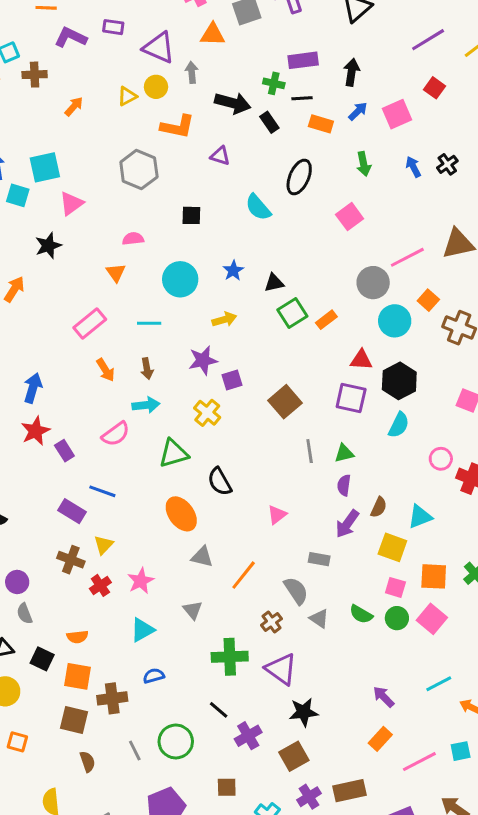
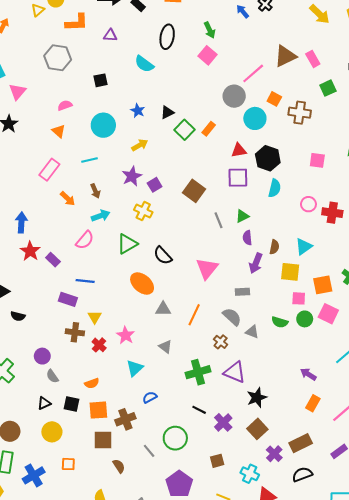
green arrow: (364, 164) -> (210, 30), moved
pink triangle: (277, 515) -> (207, 268), size x1.6

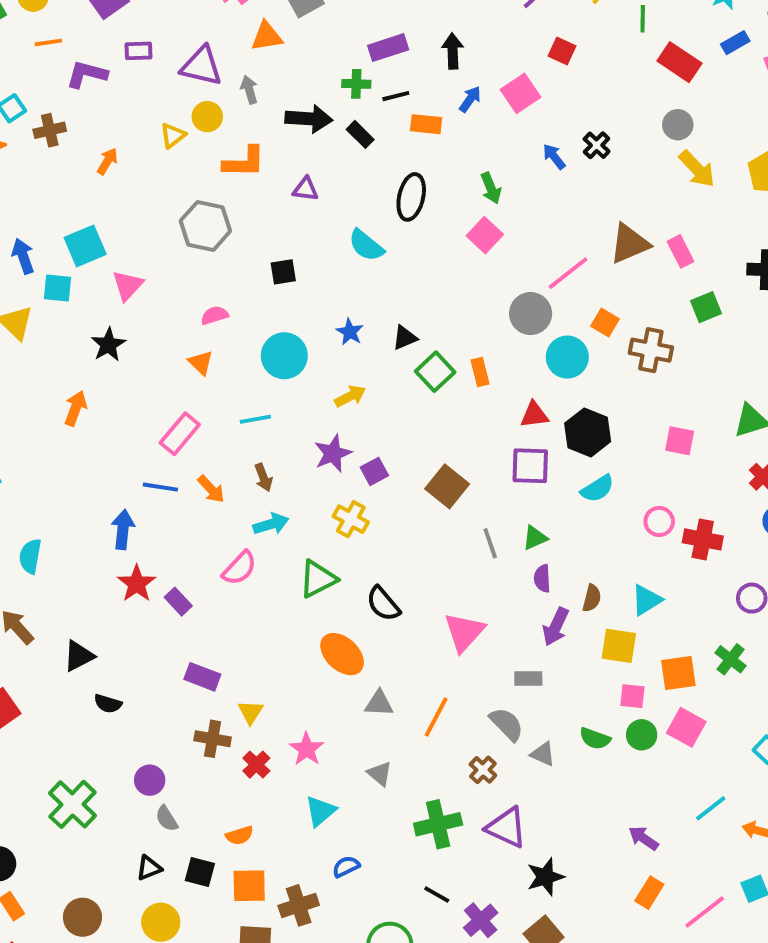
orange rectangle: (209, 129) -> (480, 372), turned -56
cyan semicircle: (275, 188) -> (597, 489), turned 42
blue line: (85, 281) -> (160, 487), moved

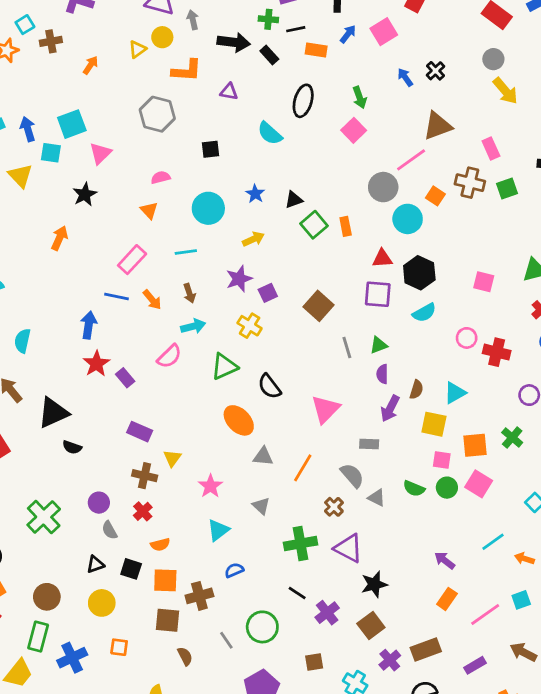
brown triangle: (629, 244) -> (438, 126), moved
brown cross: (651, 350) -> (470, 183), moved
black triangle: (79, 656) -> (53, 413), size x1.4
red cross: (256, 765) -> (143, 511), moved

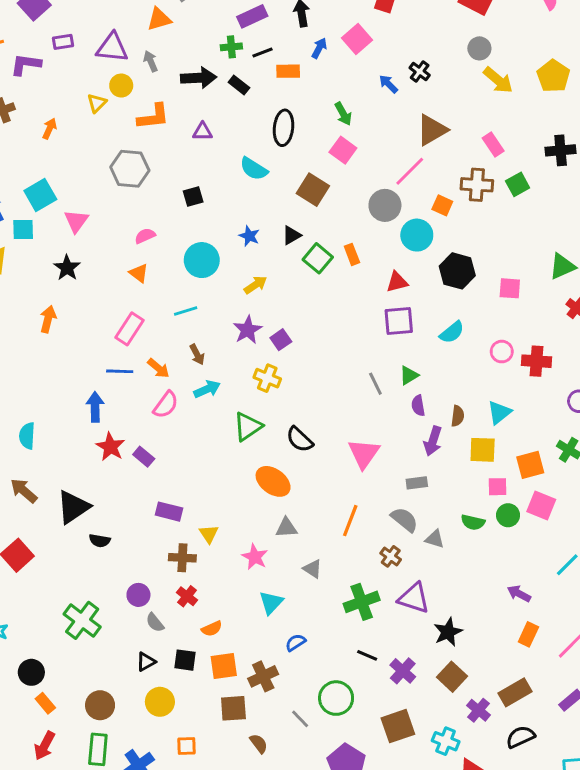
black hexagon: (419, 273) -> (457, 271), moved
brown square: (319, 306) -> (313, 190), moved
pink semicircle: (169, 356) -> (166, 405), moved
gray triangle: (263, 456) -> (286, 528), moved
brown square: (314, 662) -> (398, 726), size x1.6

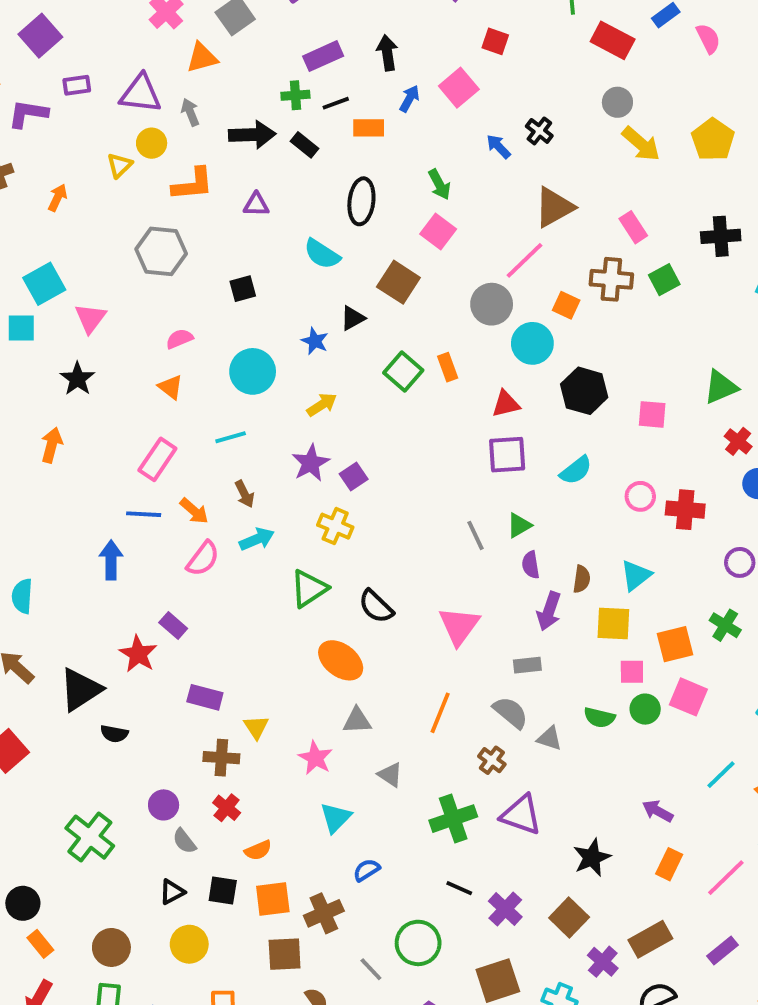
black triangle: (291, 235) -> (353, 318), moved
red star: (110, 447) -> (138, 654), moved
black star: (448, 632) -> (592, 858), moved

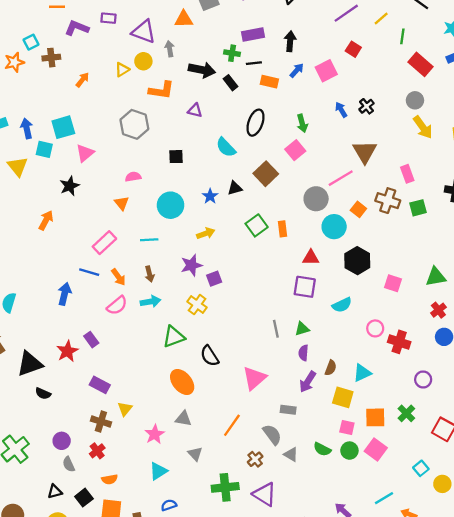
brown triangle: (554, 207) -> (365, 152), turned -45
black square: (223, 891) -> (84, 498), turned 30

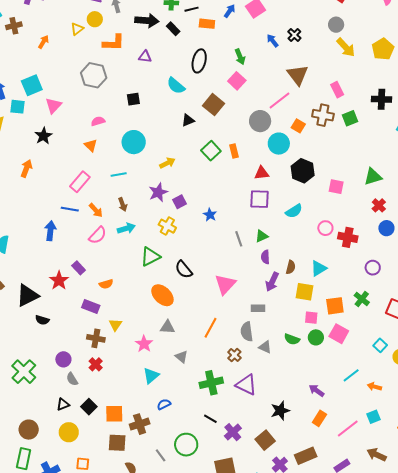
blue star: (210, 196) -> (210, 215), moved
gray semicircle: (272, 434) -> (247, 332), turned -144
orange semicircle: (110, 479) -> (106, 284), moved

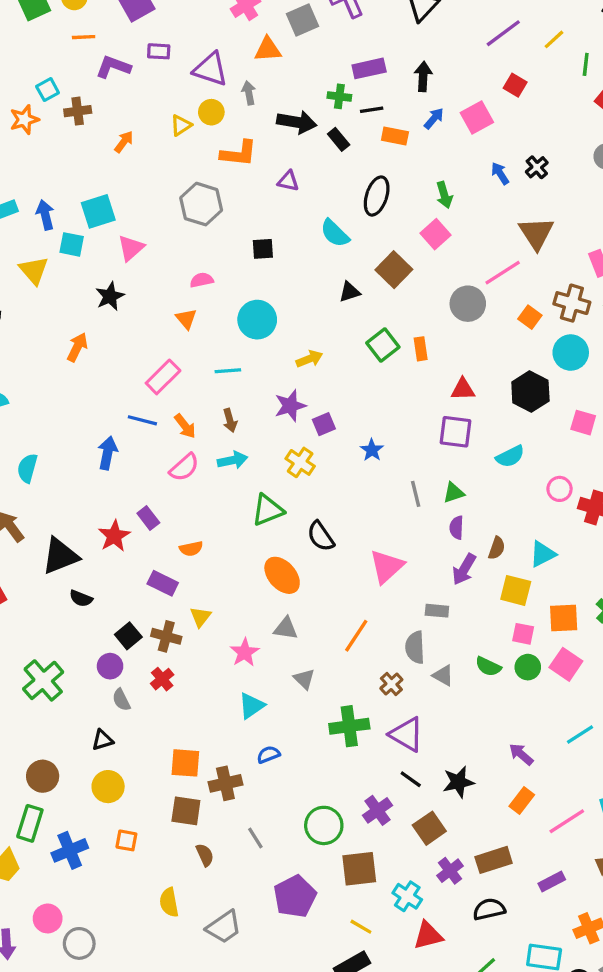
cyan circle: (279, 144) -> (571, 353), moved
black square: (89, 407) -> (128, 636), moved
black line: (210, 419) -> (411, 779), moved
green circle: (186, 445) -> (324, 825), moved

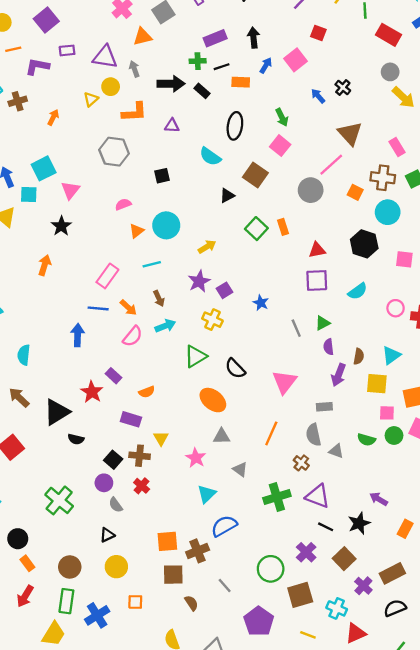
orange triangle: (186, 319) -> (136, 231), moved, turned 42
purple arrow: (521, 754) -> (379, 499), moved
blue semicircle: (268, 755) -> (224, 526), size x1.6

